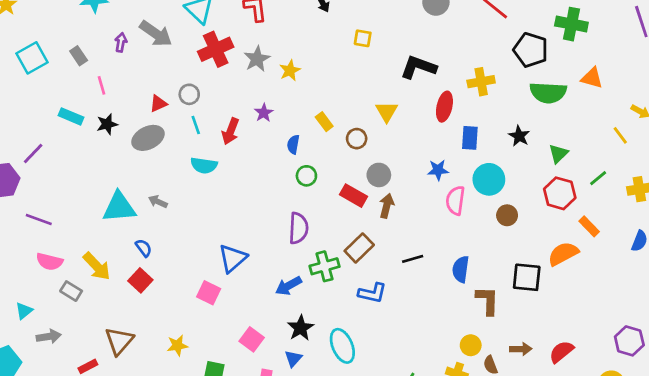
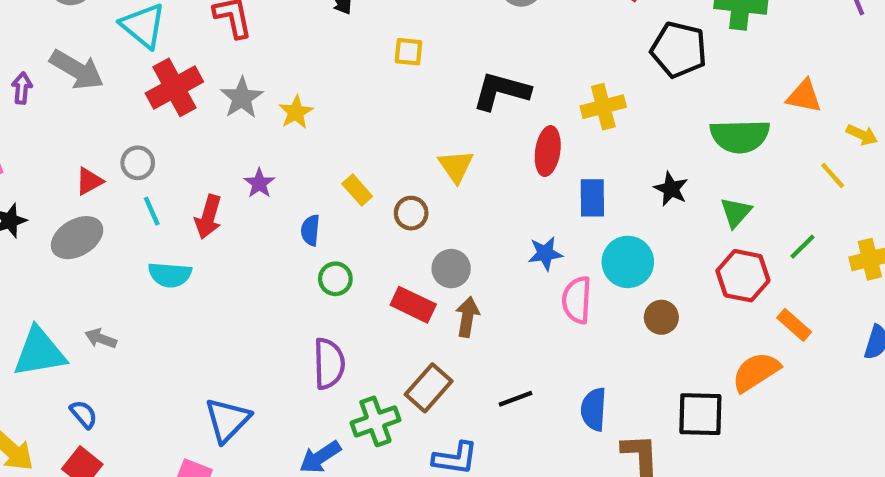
orange triangle: (592, 78) -> (804, 96), moved
green semicircle: (548, 93) -> (740, 136), moved

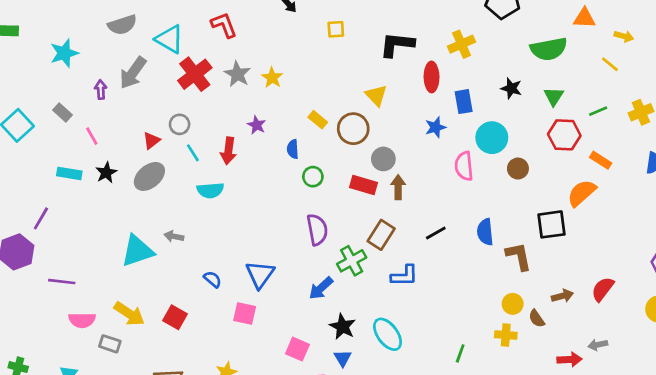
gray arrow: (77, 70) -> (133, 73), turned 104
brown circle: (411, 213) -> (353, 129), size x1.5
green line: (803, 247) -> (598, 111), turned 30
blue star: (545, 253) -> (435, 127), moved
blue semicircle: (84, 414) -> (213, 279), moved

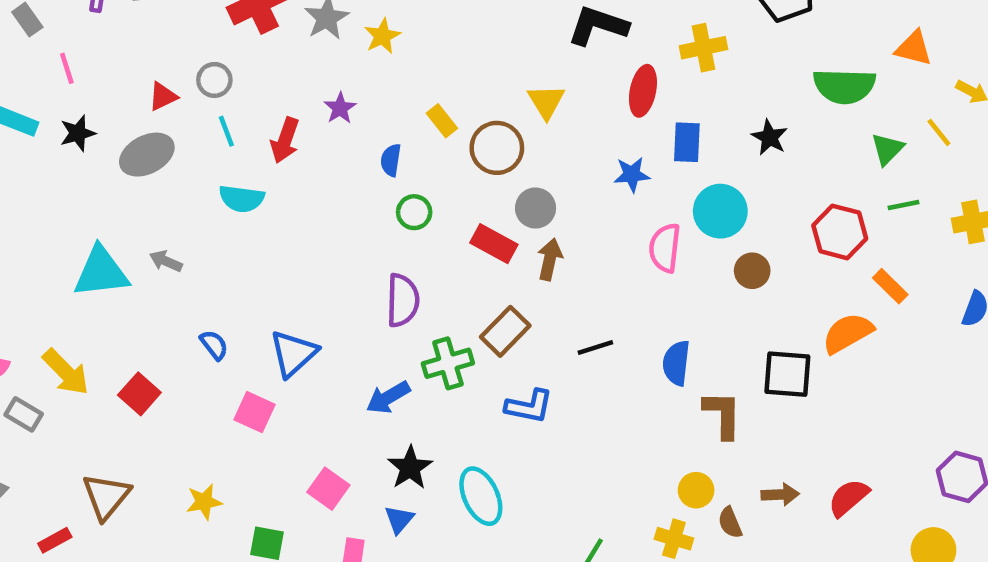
green triangle: (554, 96) -> (887, 149), moved

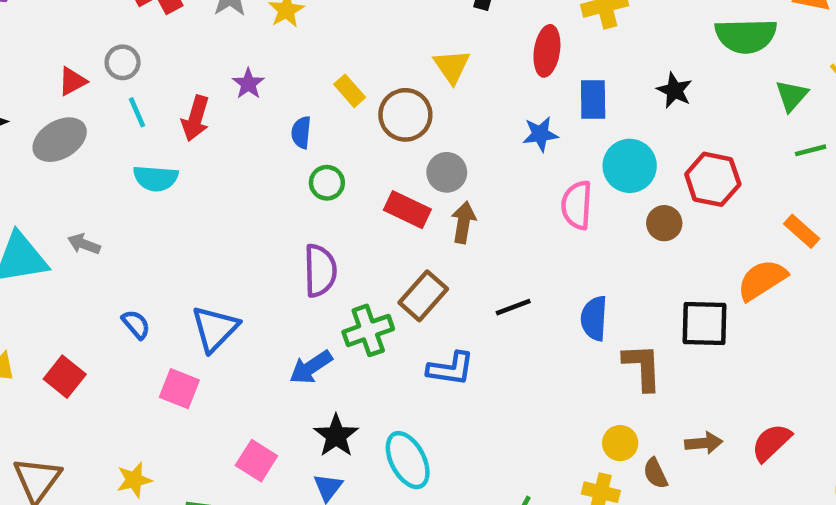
red hexagon: (840, 232) -> (713, 179), moved

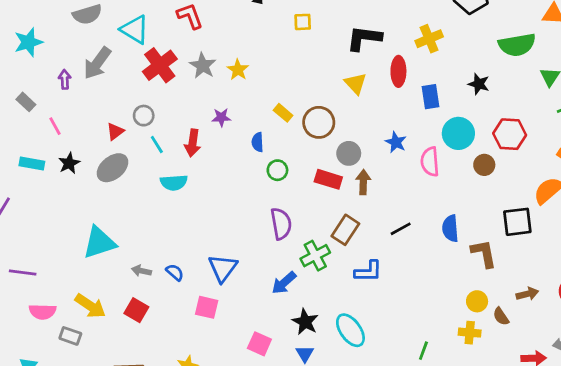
yellow triangle: (452, 66) -> (356, 83), moved
purple star: (248, 84) -> (221, 117), turned -30
blue star: (540, 134) -> (396, 142), moved, turned -30
gray arrow: (84, 244) -> (141, 271), moved

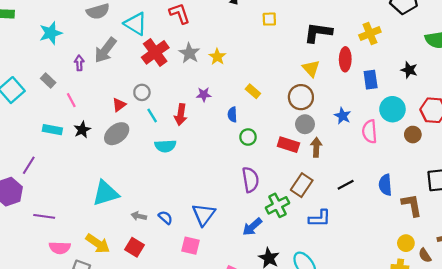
brown circle: (319, 122) -> (301, 97), moved

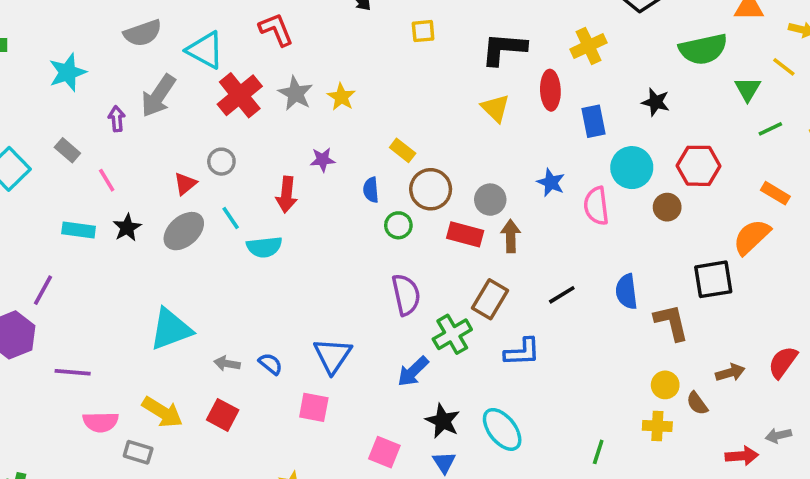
brown circle: (301, 97) -> (431, 189), moved
cyan line: (152, 116) -> (231, 218), moved

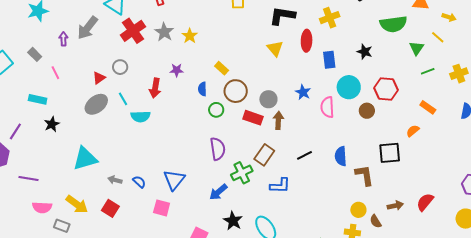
black star: (127, 228) -> (52, 124), moved
orange semicircle: (752, 237) -> (413, 131), size x0.6

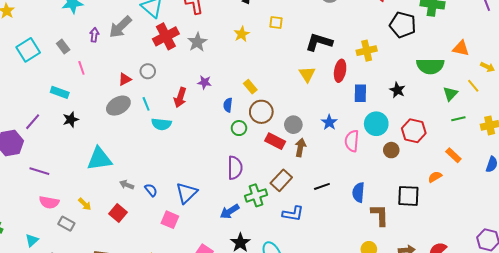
yellow star: (190, 36) -> (242, 34), moved
yellow arrow: (77, 204) -> (85, 204), size x0.6

